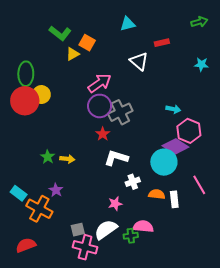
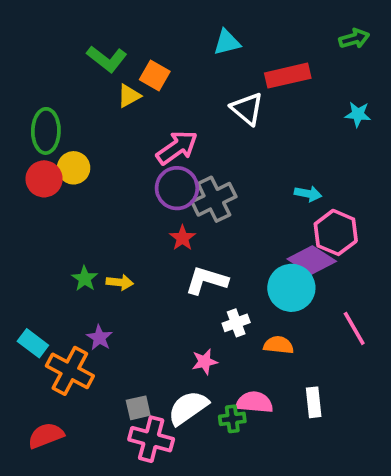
red rectangle: (162, 43) -> (288, 76), size x1.6
red circle: (25, 101) -> (44, 179), size x0.7
white rectangle: (174, 199) -> (314, 402), moved

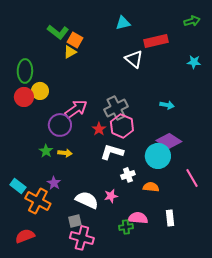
orange square: (155, 76) -> (75, 40), moved
pink arrow: (177, 148) -> (76, 109), moved
purple circle: (177, 188) -> (60, 125), moved
pink hexagon: (336, 232) -> (122, 126), moved
white semicircle: (188, 408) -> (87, 200), moved, turned 60

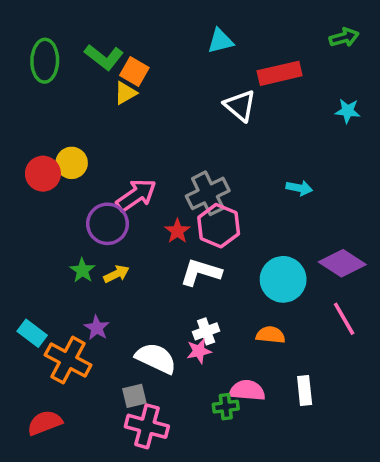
green ellipse: (25, 71) -> (45, 61), moved
purple diamond: (169, 141) -> (342, 263), moved
yellow arrow: (65, 153) -> (116, 274), turned -32
white cross: (128, 175) -> (206, 331), moved

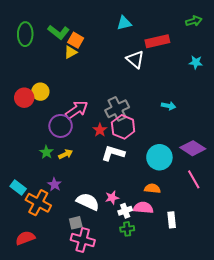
white cross: (206, 331) -> (125, 211), moved
pink semicircle: (247, 390) -> (143, 208), moved

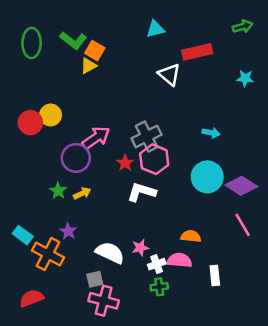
cyan circle: (159, 157) -> (207, 177), moved

